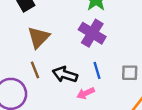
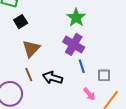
blue line: (97, 70) -> (82, 66), moved
pink arrow: (86, 93) -> (89, 94), moved, turned -104

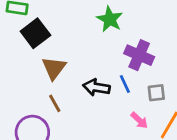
black square: (21, 22) -> (35, 33), size x1.5
purple cross: (74, 44) -> (139, 55), moved
black arrow: (53, 78) -> (96, 87), moved

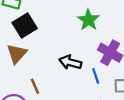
brown triangle: (54, 68) -> (17, 54), moved
black arrow: (96, 87) -> (70, 62), moved

